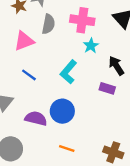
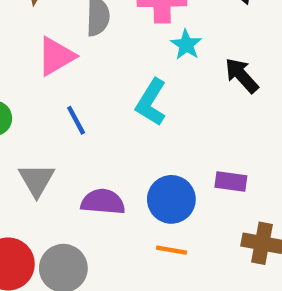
blue line: (29, 75) -> (76, 120), turned 35
purple rectangle: (107, 88) -> (231, 182), moved
blue circle: (62, 111) -> (171, 199), moved

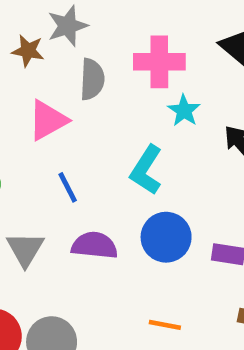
blue circle: (171, 199) -> (166, 237), moved
purple semicircle: (103, 202) -> (94, 245), moved

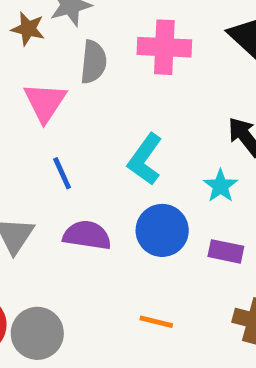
cyan star: (184, 111) -> (221, 186), moved
pink triangle: (48, 120) -> (45, 102), turned -30

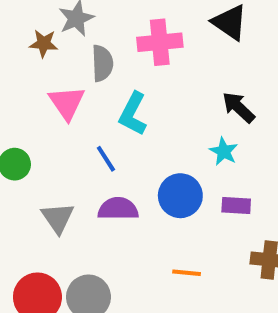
cyan L-shape: (145, 159) -> (133, 114), moved
blue line: (62, 173) -> (106, 159), moved

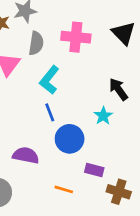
blue line: (106, 159) -> (50, 112), moved
purple rectangle: (236, 205) -> (94, 170), moved
purple semicircle: (118, 209) -> (26, 155), moved

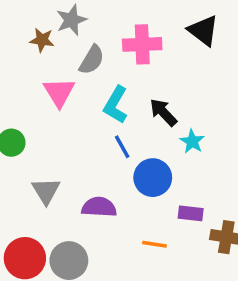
gray semicircle: (36, 43) -> (92, 60), turned 30
black arrow: (118, 89) -> (163, 112), moved

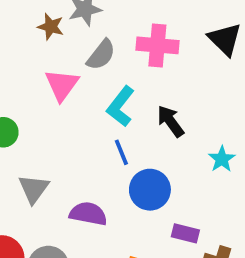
cyan star: (192, 141) -> (222, 159), moved

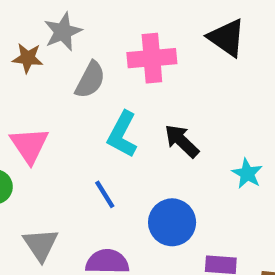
pink triangle: (62, 85) -> (29, 145), moved
blue line: (121, 152) -> (105, 194), moved

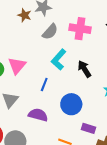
pink triangle: (29, 145) -> (17, 66), moved
blue line: (105, 194) -> (44, 84), turned 40

